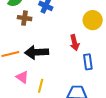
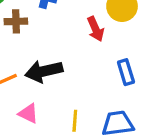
red arrow: (75, 43) -> (96, 29), moved
yellow line: (41, 86) -> (75, 121), moved

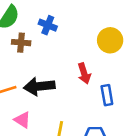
red arrow: (96, 29) -> (84, 73), moved

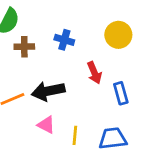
blue cross: (48, 25) -> (64, 40), moved
pink triangle: (22, 120) -> (46, 125), moved

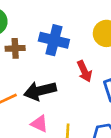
blue cross: (64, 40) -> (54, 40), size x1.5

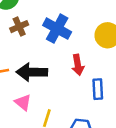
brown cross: (15, 48) -> (19, 27), turned -36

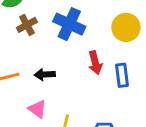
black arrow: (32, 72) -> (45, 75), size x0.6
blue rectangle: (98, 89) -> (122, 75), moved

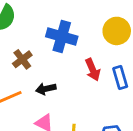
brown cross: (27, 25) -> (22, 59), moved

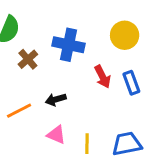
brown cross: (22, 59) -> (28, 59), moved

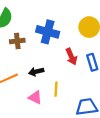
brown cross: (28, 59) -> (17, 41), turned 32
yellow line: (87, 144) -> (56, 89), moved

